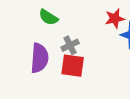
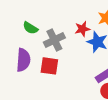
gray cross: (70, 45) -> (54, 40), moved, size x1.5

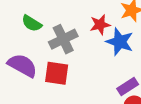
purple semicircle: (23, 60) -> (22, 65), turned -65

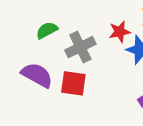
green semicircle: (32, 23) -> (47, 30), turned 120

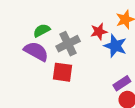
purple semicircle: (37, 75) -> (36, 51), moved

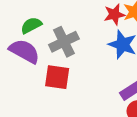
red star: (99, 32) -> (114, 14), moved

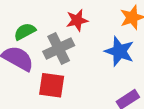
red star: (114, 14) -> (77, 20), moved

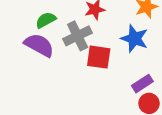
red square: (52, 85) -> (99, 57), moved

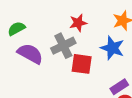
green semicircle: (46, 20) -> (16, 29), moved

